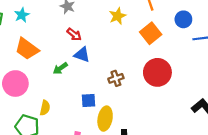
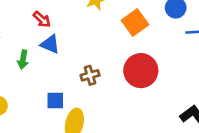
green arrow: (60, 68) -> (23, 60), turned -48

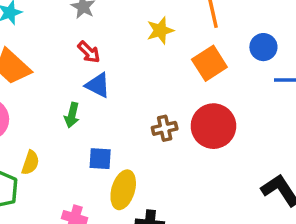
green arrow: (23, 60) -> (72, 115), moved
brown cross: (90, 75) -> (165, 128), moved

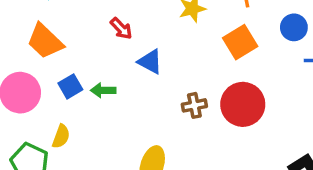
blue triangle: (98, 85) -> (150, 62), moved
green arrow: (72, 115) -> (103, 90), turned 75
blue square: (100, 159) -> (70, 86), moved, turned -35

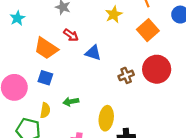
orange trapezoid: (45, 41) -> (46, 48), moved
blue square: (70, 86) -> (45, 78), turned -32
green arrow: (103, 90) -> (71, 102), moved

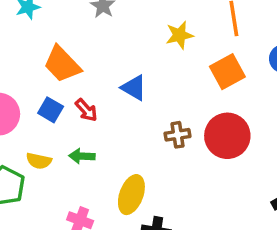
red arrow: (71, 35) -> (86, 110), moved
yellow semicircle: (45, 110) -> (39, 161), turned 80

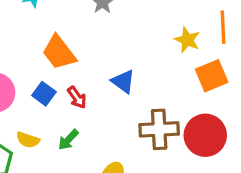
yellow star: (180, 35) -> (187, 40), moved, turned 30
brown cross: (178, 135) -> (159, 129), size x1.6
green arrow: (82, 156) -> (68, 140), turned -55

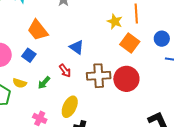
orange square: (212, 76) -> (130, 43), turned -30
red arrow: (77, 97) -> (65, 71), moved

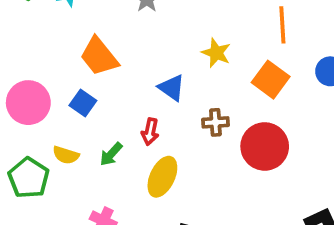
yellow star: (115, 21) -> (216, 53), moved
red arrow: (65, 71) -> (150, 132), turned 48
brown cross: (99, 76) -> (215, 122), moved, size x0.6
yellow ellipse: (70, 107) -> (162, 177), moved

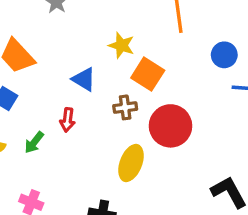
orange square: (271, 80) -> (148, 74), moved
yellow ellipse: (162, 177) -> (131, 163), moved

